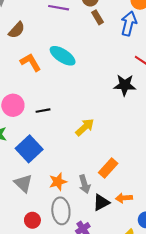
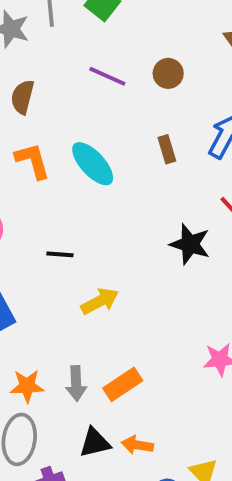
brown rectangle: (98, 17) -> (167, 149), moved
brown semicircle: (17, 30) -> (22, 97), turned 138
black line: (43, 111) -> (60, 254), moved
gray arrow: (84, 184) -> (76, 383), moved

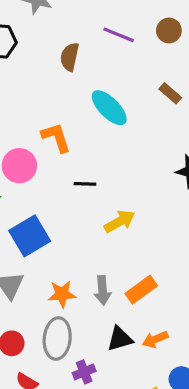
brown semicircle: (22, 97) -> (70, 57), moved
brown rectangle: (167, 149) -> (170, 93), turned -30
orange L-shape: (33, 161) -> (56, 137), moved
orange arrow: (137, 445) -> (155, 339), turned -30

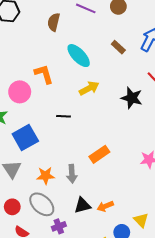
black line: (85, 184) -> (64, 116), moved
yellow arrow: (120, 221) -> (89, 88), moved
orange rectangle: (141, 290) -> (99, 154), moved
gray ellipse: (57, 339) -> (42, 204), turned -55

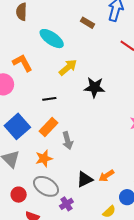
black star: (132, 98) -> (95, 87), moved
orange rectangle: (99, 154) -> (48, 127), moved
gray arrow: (72, 174) -> (68, 141), moved

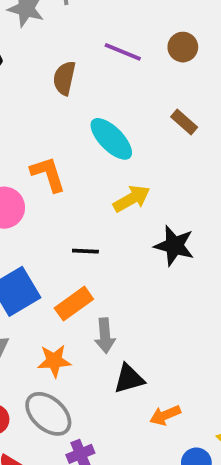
black triangle: (85, 179) -> (129, 379), moved

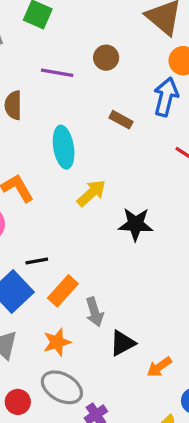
cyan ellipse: (111, 139) -> (64, 147), turned 48
black line: (85, 251) -> (37, 261), moved

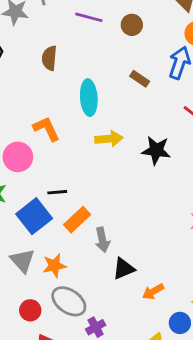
purple line: (57, 73) -> (89, 17), moved
yellow arrow: (91, 193) -> (109, 139), turned 32
black star: (136, 224) -> (156, 150), moved
orange star: (57, 342) -> (54, 266), moved

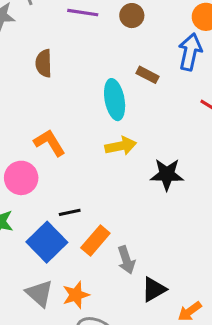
cyan ellipse: (89, 98) -> (115, 100), moved
black star: (156, 150) -> (167, 174), moved

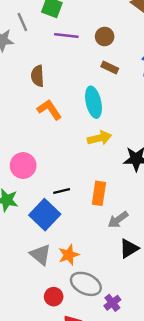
brown rectangle: (147, 75) -> (110, 68), moved
orange L-shape: (50, 143) -> (49, 110), moved
orange rectangle: (95, 240) -> (99, 193), moved, turned -30
gray arrow: (126, 260) -> (118, 220), moved, turned 75

